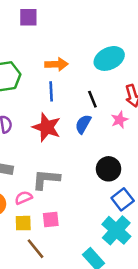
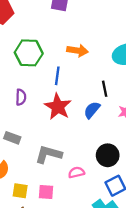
blue line: (51, 91) -> (57, 76), moved
pink semicircle: (23, 198) -> (76, 172), moved

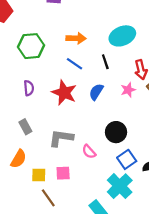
blue line: (57, 76) -> (75, 64), moved, turned -56
black line: (105, 89) -> (105, 62), moved
gray rectangle: (12, 138) -> (25, 127), turned 48
pink semicircle: (76, 172) -> (89, 152), turned -112

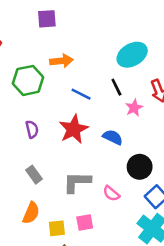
orange arrow: (76, 38) -> (61, 61), moved
pink star: (128, 90) -> (134, 108), moved
blue semicircle: (96, 92) -> (113, 137), moved, turned 91
red star: (64, 93) -> (74, 129), turned 30

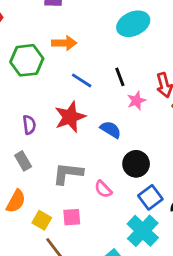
cyan ellipse: (132, 55) -> (133, 24), moved
purple semicircle: (32, 129) -> (29, 125), moved
yellow square: (57, 228) -> (42, 220), turned 30

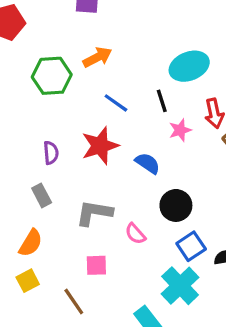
cyan ellipse: (133, 24) -> (189, 66), moved
orange arrow: (64, 43) -> (97, 57), turned -30
yellow square: (42, 220) -> (28, 281), moved, turned 30

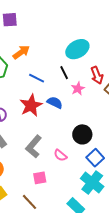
blue semicircle: (148, 163) -> (55, 102), moved
gray L-shape: (94, 213) -> (34, 146), turned -50

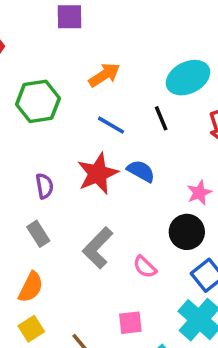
orange arrow: (21, 52) -> (104, 75), moved
pink star: (78, 89) -> (199, 193), moved
pink square: (40, 178) -> (130, 323), moved

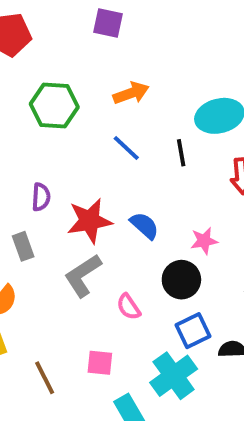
blue semicircle: (141, 171) -> (144, 226), moved
red star: (98, 174) -> (90, 221), moved

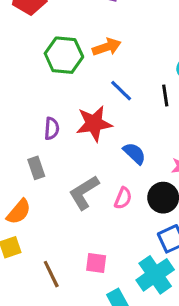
orange arrow: (131, 93) -> (107, 47), moved
red star: (90, 221) -> (94, 124), moved
pink semicircle: (129, 307) -> (123, 198), moved, turned -125

